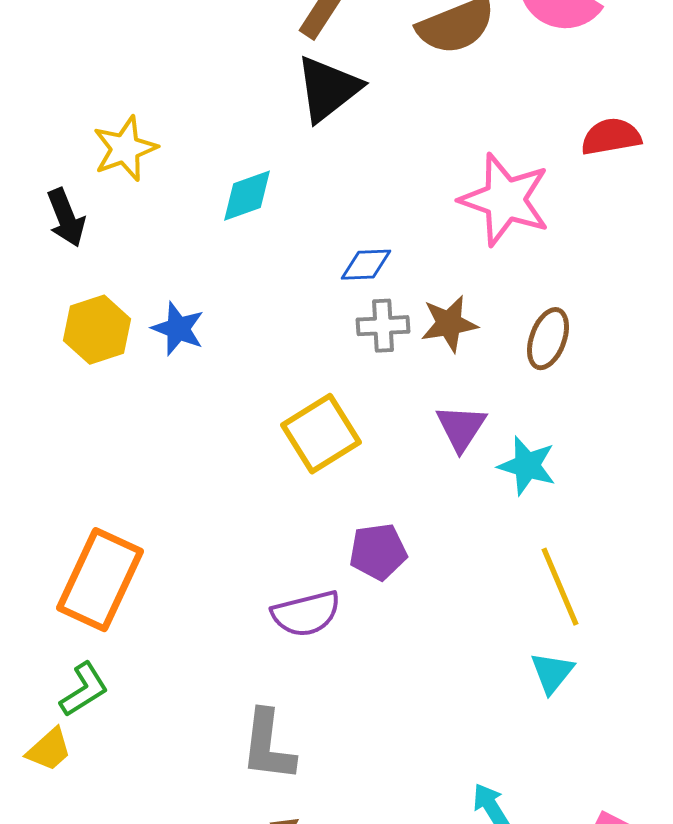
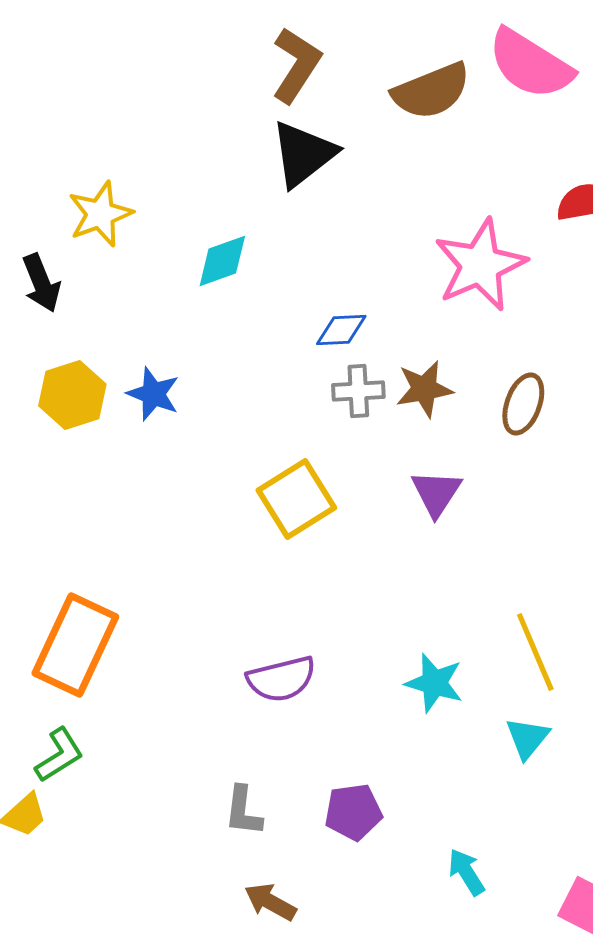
pink star: (505, 200) -> (480, 265), turned 30
cyan star: (527, 466) -> (434, 683), moved
purple pentagon: (378, 552) -> (353, 812), moved
gray L-shape: (268, 746) -> (243, 811), size x0.7

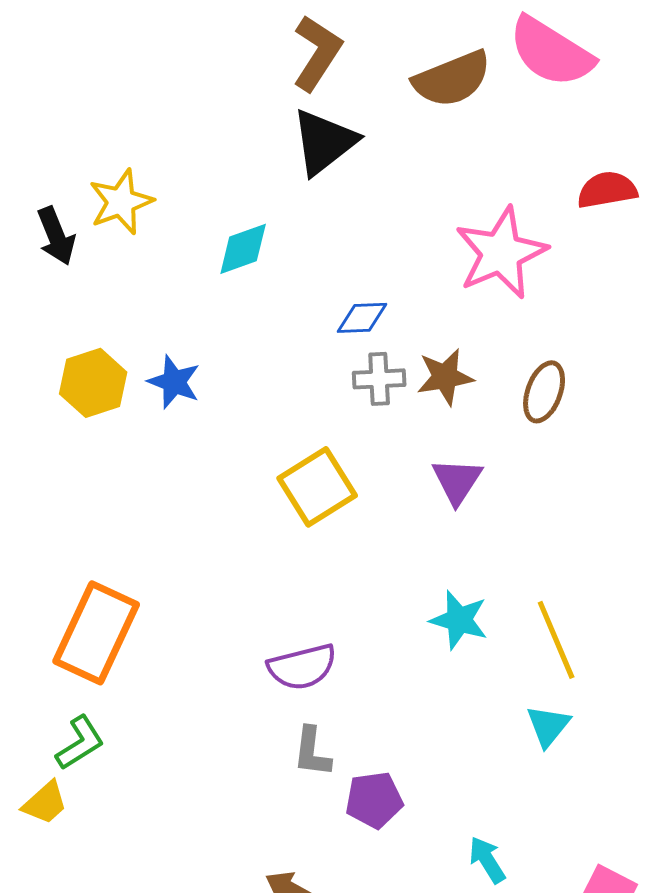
black arrow: (41, 283) -> (56, 236), moved
cyan star: (434, 683) -> (459, 620), moved
gray L-shape: (243, 811) -> (312, 752), moved

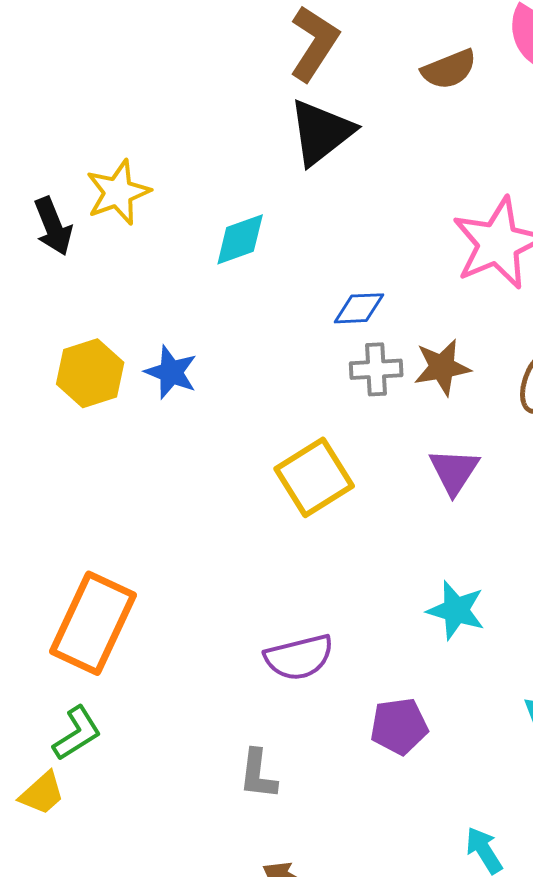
brown semicircle: (452, 79) -> (449, 69), size x0.7
gray L-shape: (312, 752) -> (258, 774), moved
purple pentagon: (374, 800) -> (399, 726), moved

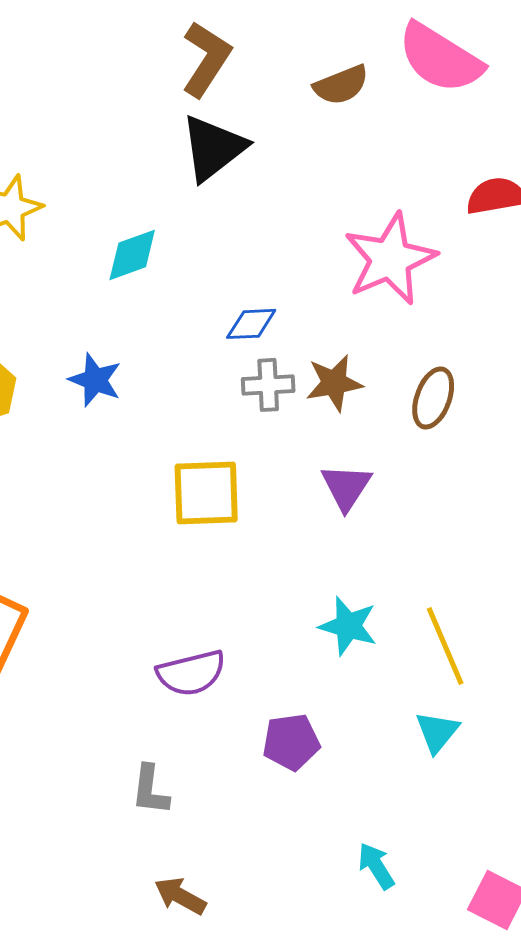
blue star: (171, 372) -> (95, 380), moved
yellow square: (314, 477) -> (206, 493), turned 30

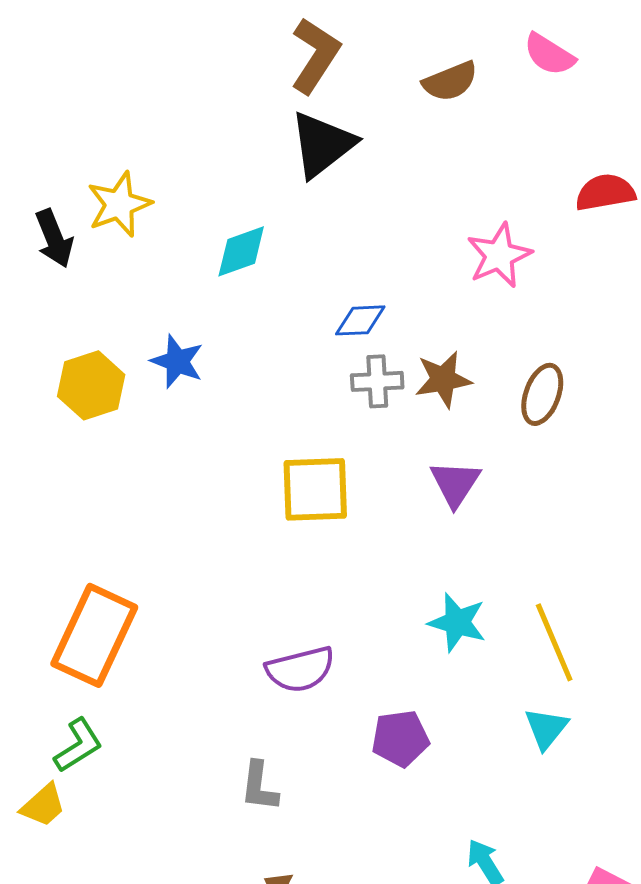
pink semicircle: (440, 58) -> (549, 54), size x0.6
pink star: (390, 259) -> (499, 255), size x0.7
blue star: (95, 380) -> (177, 361), moved

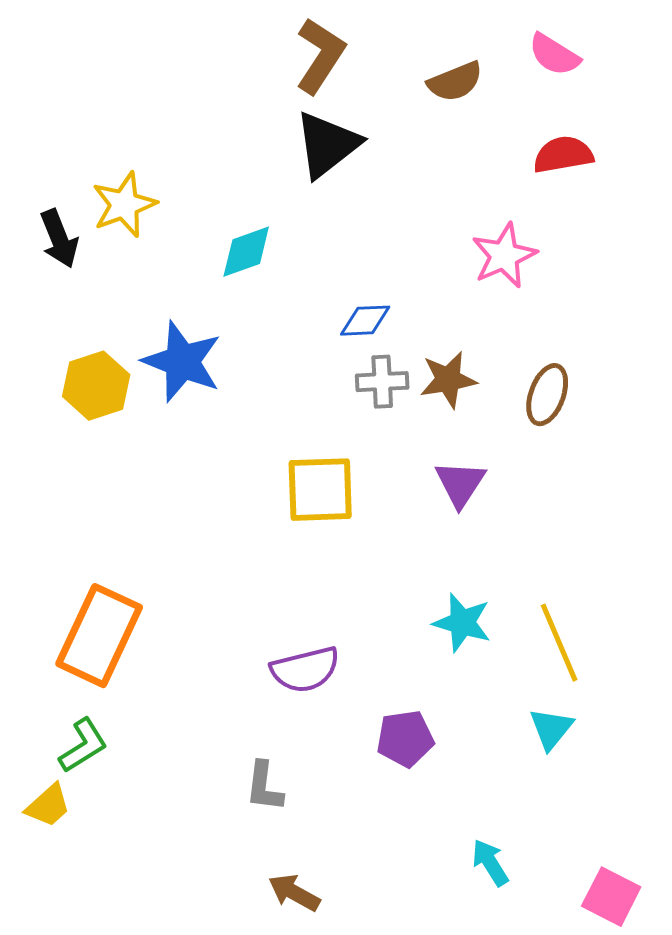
red semicircle: (605, 192) -> (563, 155), moved
blue star: (177, 361) -> (182, 362), size x1.5

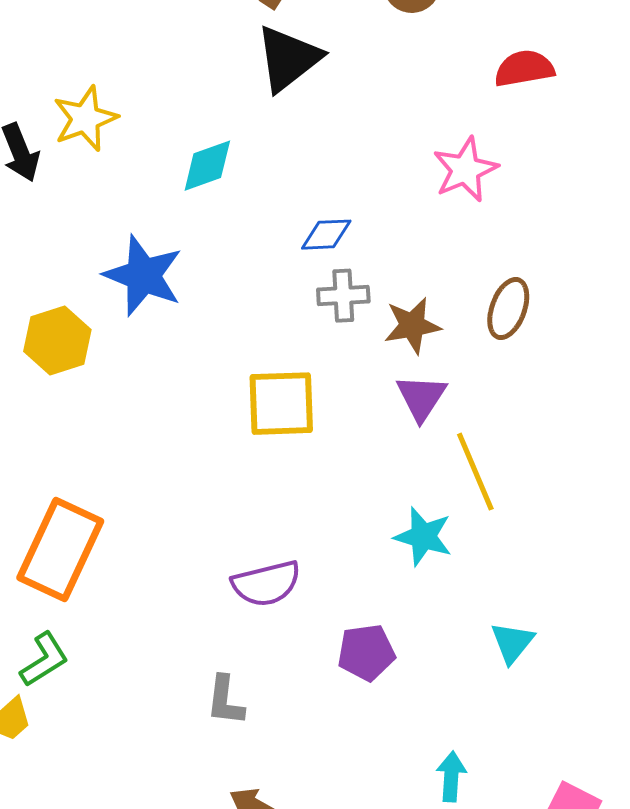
brown star: (448, 380) -> (412, 326), moved
yellow hexagon: (96, 386) -> (57, 341), moved
yellow line: (559, 643) -> (475, 472), moved
cyan arrow: (490, 863) -> (451, 777), turned 36

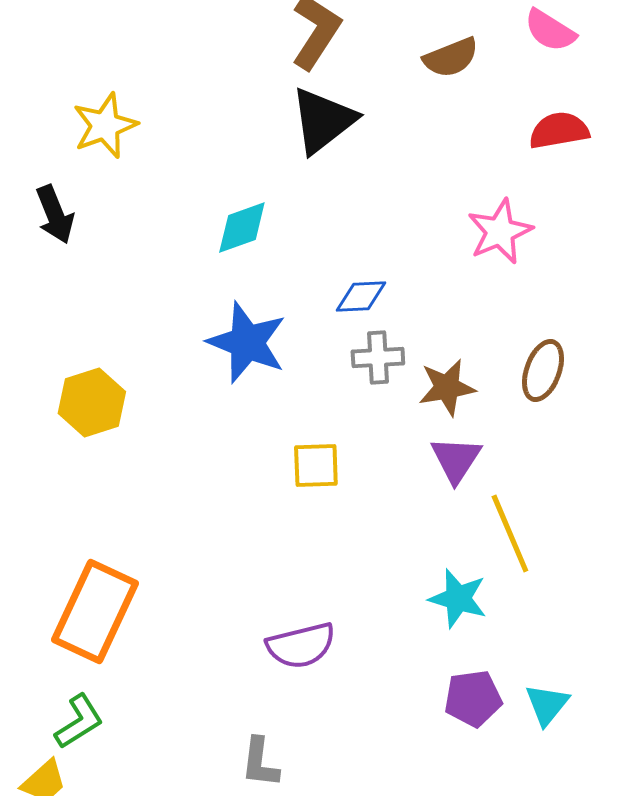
yellow star: (85, 119) -> (105, 126), moved
blue star: (143, 276) -> (247, 342), moved
yellow square: (281, 404) -> (316, 466), size x0.7
purple pentagon: (366, 653) -> (473, 698), moved

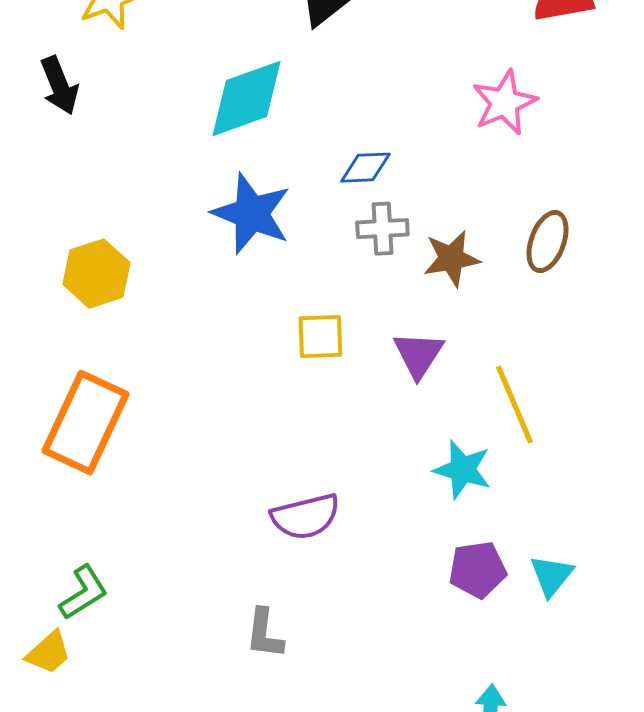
cyan diamond: (242, 228) -> (246, 99), size x1.5
purple triangle: (456, 460) -> (418, 355), moved
orange rectangle: (95, 612) -> (85, 423), moved

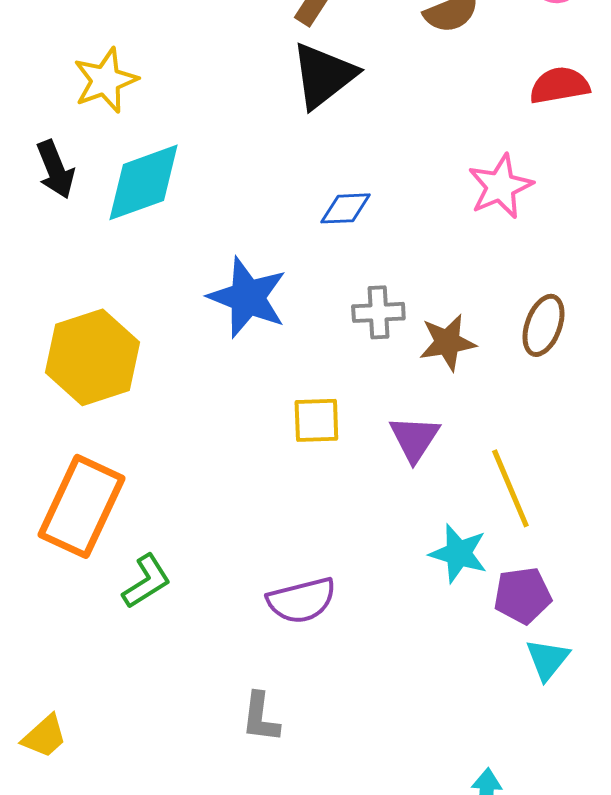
cyan diamond: (246, 99) -> (143, 182), moved
blue diamond: (365, 168) -> (345, 208), moved
yellow hexagon: (96, 274) -> (92, 357), size x1.4
purple pentagon: (477, 570) -> (522, 595), moved
green L-shape: (83, 593) -> (146, 581), moved

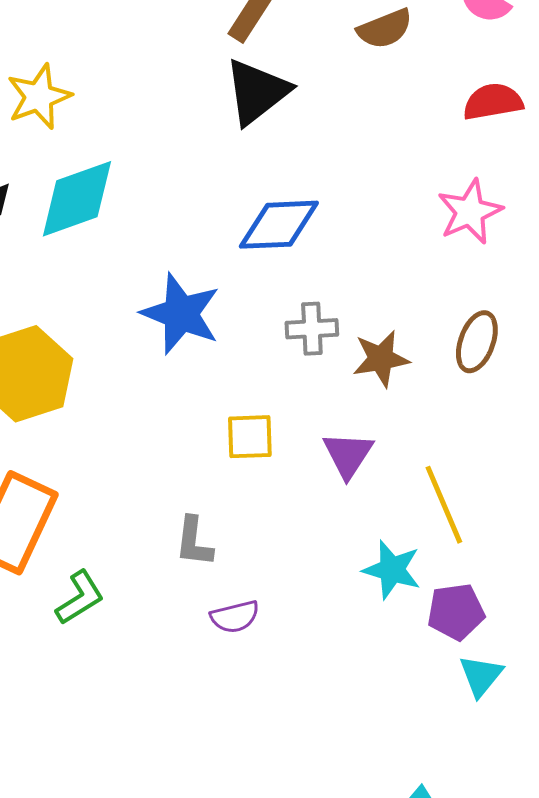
pink star: (500, 186) -> (470, 212), moved
blue diamond: (345, 208) -> (279, 225), size x1.6
purple semicircle: (301, 600) -> (235, 617), size x0.7
gray L-shape: (260, 717) -> (194, 542), moved

